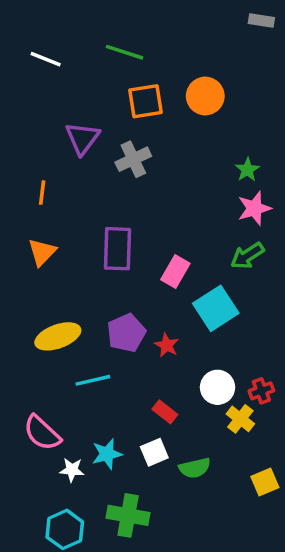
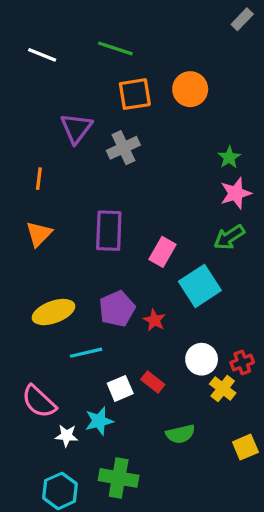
gray rectangle: (261, 21) -> (242, 19), turned -55
white square: (154, 452) -> (120, 388), moved

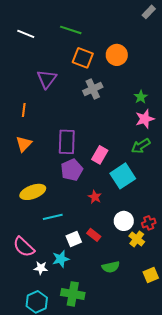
orange square: (135, 94) -> (83, 58), turned 30
gray cross: (123, 148) -> (93, 89), moved
purple pentagon: (117, 309) -> (72, 170), moved

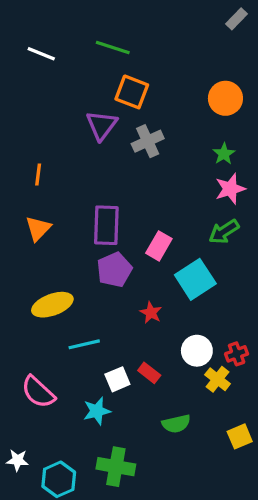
orange circle: (117, 55) -> (225, 98), moved
purple triangle: (47, 79) -> (102, 125), moved
white star: (41, 268) -> (17, 460), moved

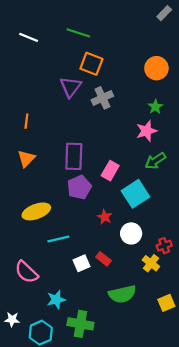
pink star: (230, 189) -> (147, 131), moved
white circle: (197, 351) -> (131, 233), moved
cyan star: (97, 411) -> (56, 300), moved
green semicircle: (176, 424) -> (122, 294), size x1.4

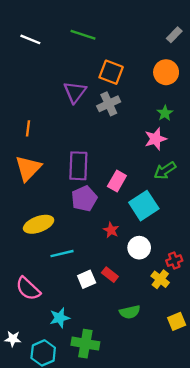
gray rectangle: (164, 13) -> (174, 35), moved
orange square: (91, 64) -> (111, 72), moved
orange triangle: (26, 159) -> (28, 168), size x1.4
green semicircle: (122, 294) -> (130, 312), size x0.7

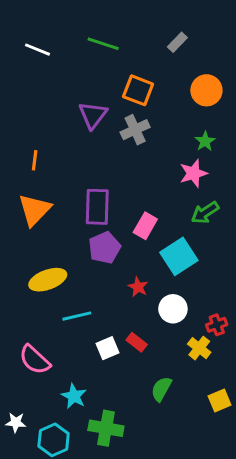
gray rectangle: (174, 35) -> (177, 42), moved
green semicircle: (130, 312) -> (161, 389), turned 132
cyan star: (60, 318) -> (74, 396), turned -30

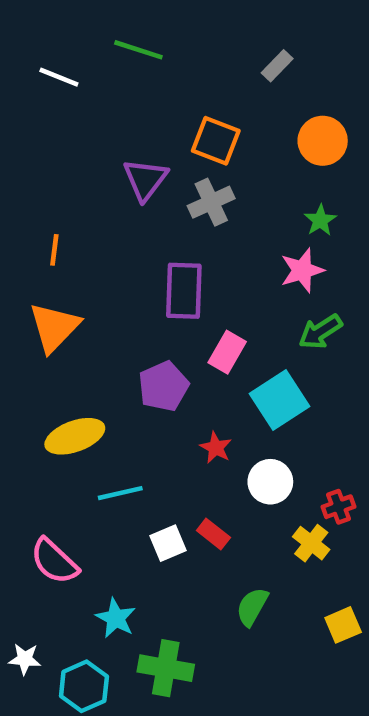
green line: (103, 44) -> (138, 50), moved
purple rectangle: (97, 207) -> (184, 291), moved

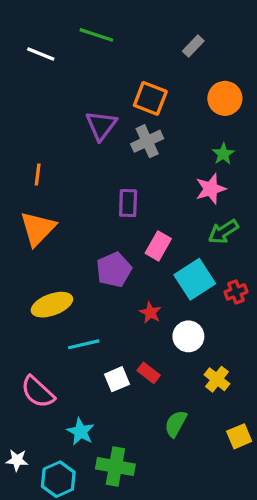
purple rectangle: (184, 291) -> (128, 203), size x0.7
red cross: (339, 507) -> (236, 292), moved

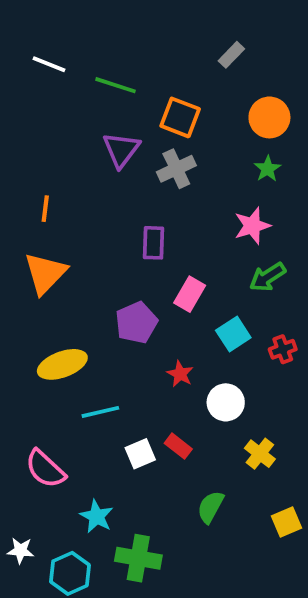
green line: (96, 35) -> (116, 85), moved
green star: (223, 154) -> (268, 169), moved
cyan square: (195, 279) -> (233, 334), size x0.7

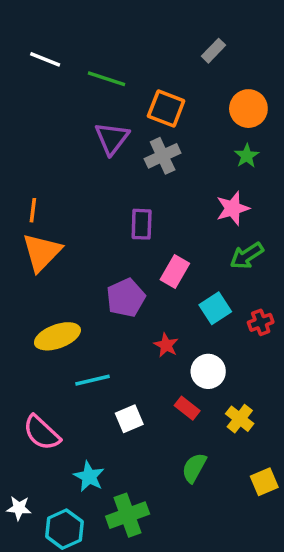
orange line: (45, 209) -> (33, 210), moved
red rectangle: (178, 446) -> (187, 408), moved
green cross: (138, 558) -> (128, 515), turned -30

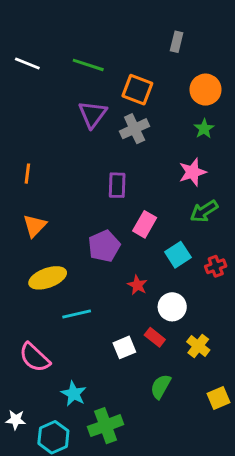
gray rectangle: (213, 51) -> (177, 42), turned -30
white line: (45, 59) -> (27, 64), moved
orange triangle: (42, 252) -> (35, 226), moved, size x0.7
white square: (129, 419) -> (124, 347), moved

